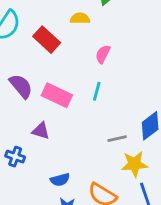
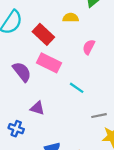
cyan line: (97, 91) -> (77, 88), moved, turned -72
pink rectangle: (57, 95) -> (49, 63), moved

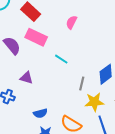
gray line: (99, 116) -> (82, 84), turned -64

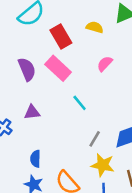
purple triangle: (26, 78) -> (32, 112), turned -40
blue semicircle: (40, 113) -> (35, 159), turned 88

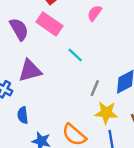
purple triangle: (32, 112) -> (30, 71), size x1.5
blue semicircle: (35, 159) -> (23, 115), moved

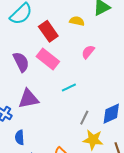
cyan line: (75, 55) -> (69, 87), turned -72

